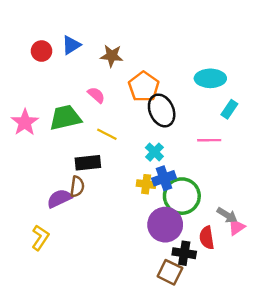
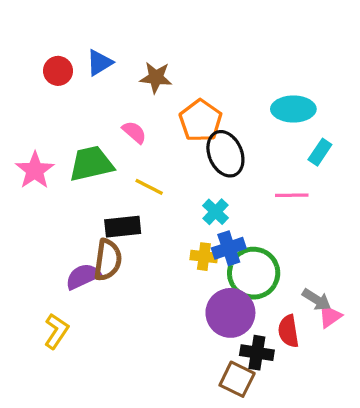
brown semicircle: (77, 187) -> (108, 260), size x1.4

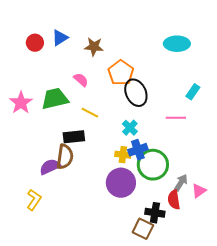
cyan ellipse: (293, 109) -> (177, 44), moved
gray arrow: (317, 300) -> (181, 183), moved, turned -90
purple circle: (230, 313) -> (121, 183), moved

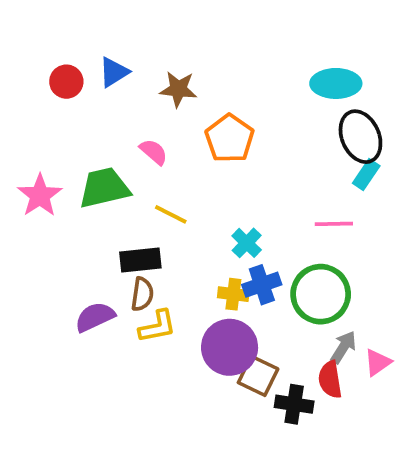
black ellipse: (136, 93) -> (360, 137), moved
brown semicircle: (65, 157) -> (142, 294), moved, size x0.7
green circle: (153, 165) -> (321, 294), moved
yellow L-shape: (34, 200) -> (157, 326), moved, turned 45
brown square: (143, 229) -> (258, 376), moved

